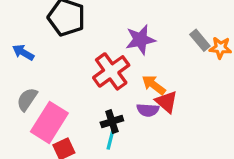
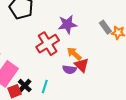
black cross: (112, 122) -> (25, 86), moved, turned -32

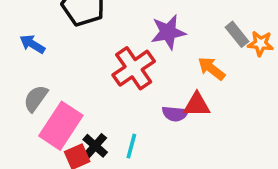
orange arrow: (74, 54) -> (211, 69), moved
red triangle: (82, 65) -> (197, 105), turned -42

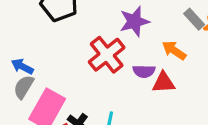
blue arrow: (32, 44) -> (22, 66), moved
purple semicircle: (175, 114) -> (144, 71), moved

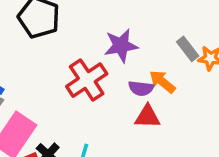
purple semicircle: (144, 71) -> (141, 88), moved

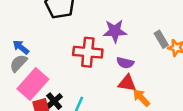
red cross: (87, 80) -> (88, 52), turned 32
orange arrow: (162, 82) -> (141, 98), moved

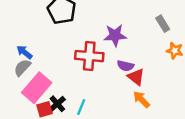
gray rectangle: (161, 39) -> (163, 24), moved
red triangle: (127, 83) -> (136, 77), moved, turned 30

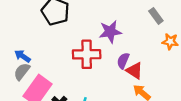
purple semicircle: (125, 66) -> (123, 61), turned 105

